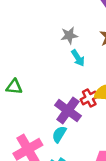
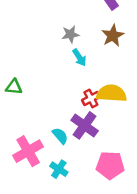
purple cross: (68, 110) -> (85, 125), moved
cyan semicircle: (59, 134) -> (60, 136), turned 108

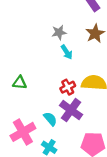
green triangle: (14, 87) -> (20, 83), moved
red cross: (91, 99) -> (68, 87), moved

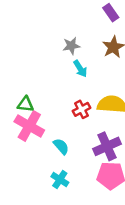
purple cross: (71, 110) -> (107, 146), moved, turned 30
pink cross: (23, 132) -> (29, 126), moved, turned -30

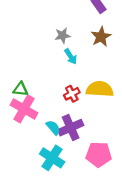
purple cross: (107, 146) -> (71, 128), moved
cyan cross: (60, 179) -> (52, 158), size x1.5

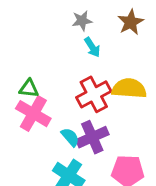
red cross: (72, 94) -> (94, 94), size x1.6

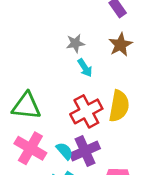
green triangle: (29, 88) -> (26, 106), size x1.6
yellow semicircle: (129, 88) -> (119, 106), turned 96
pink cross: (33, 114) -> (30, 148), moved

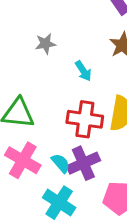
gray star: (75, 43) -> (46, 44), moved
red cross: (86, 111) -> (85, 119), turned 36

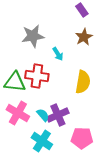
gray star: (46, 44) -> (33, 36), size x1.6
red cross: (85, 119) -> (37, 76), moved

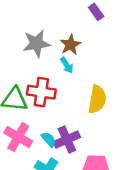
brown star: (84, 37) -> (70, 45), moved

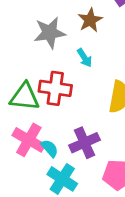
brown star: (70, 45) -> (90, 20), moved
cyan semicircle: (49, 139) -> (50, 148), moved

